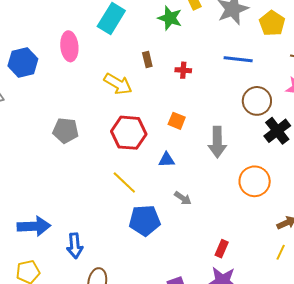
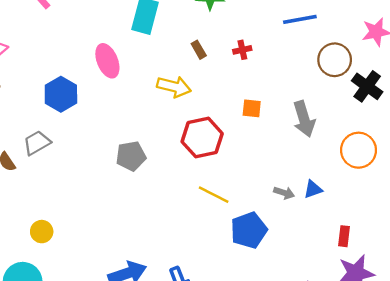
blue triangle: (167, 160) -> (313, 189), moved

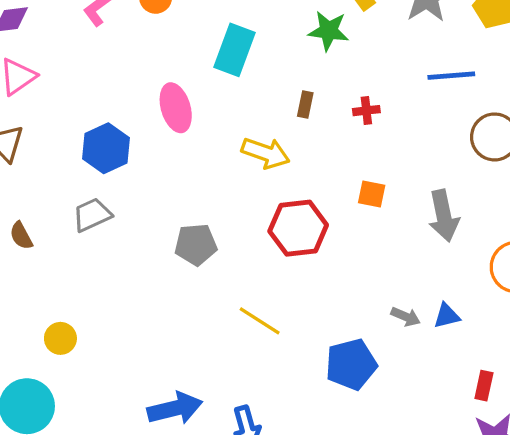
brown rectangle: (199, 50) -> (305, 105), turned 36
gray trapezoid: (37, 143) -> (92, 215), moved
yellow line: (214, 195) -> (260, 321), moved

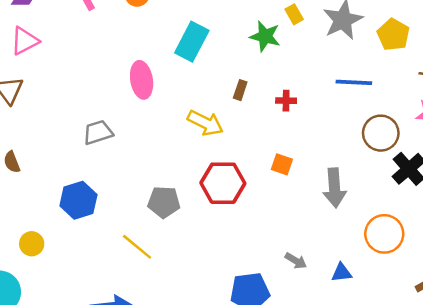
blue hexagon: (106, 148) -> (78, 200), moved
gray trapezoid: (92, 215) -> (98, 132), moved
gray pentagon: (196, 244) -> (164, 202), moved
blue triangle: (447, 316) -> (342, 273), moved
yellow line: (260, 321) -> (137, 247), moved

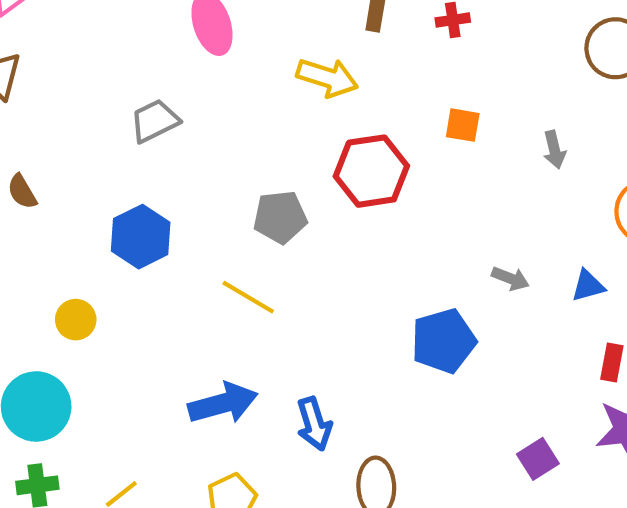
gray arrow: (334, 188) -> (554, 150), size x0.6

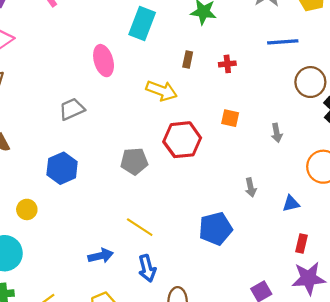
gray arrow: (510, 278) -> (251, 187), moved, turned 54
yellow line: (248, 297) -> (140, 227), moved
blue arrow: (223, 403) -> (101, 256), size x0.7

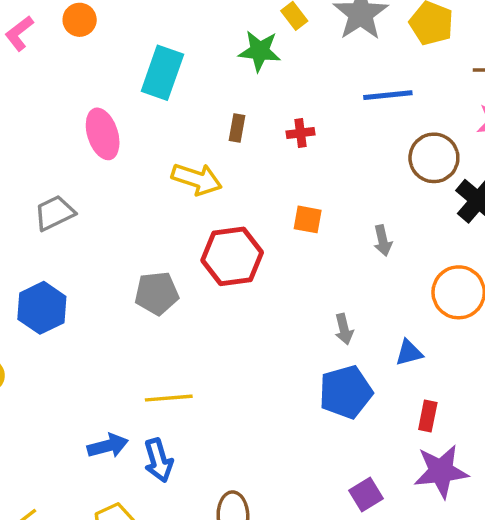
yellow line: (140, 227) -> (169, 398), turned -36
blue pentagon: (215, 229) -> (346, 392), moved
blue arrow: (147, 268) -> (158, 460), moved

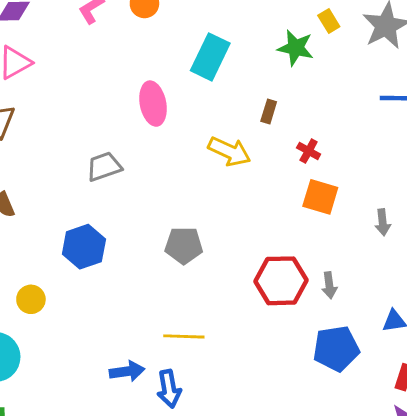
red cross: (300, 133) -> (309, 151), moved, turned 30
orange square: (308, 219) -> (320, 197), size x1.4
red hexagon: (232, 256) -> (281, 281), moved
gray arrow: (344, 329) -> (329, 285), moved

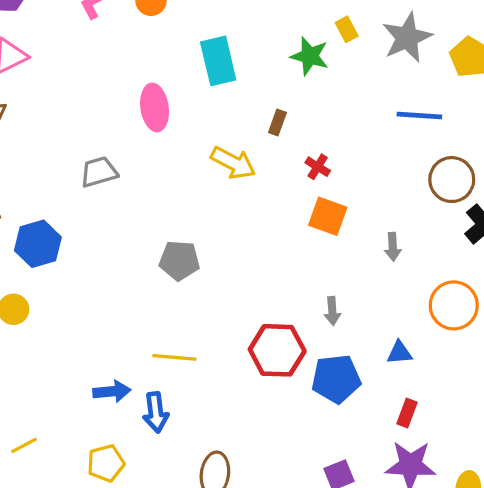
cyan rectangle: (210, 57) -> (218, 61), turned -42
blue hexagon: (84, 247) -> (38, 244), moved
red hexagon: (281, 281) -> (277, 350), moved

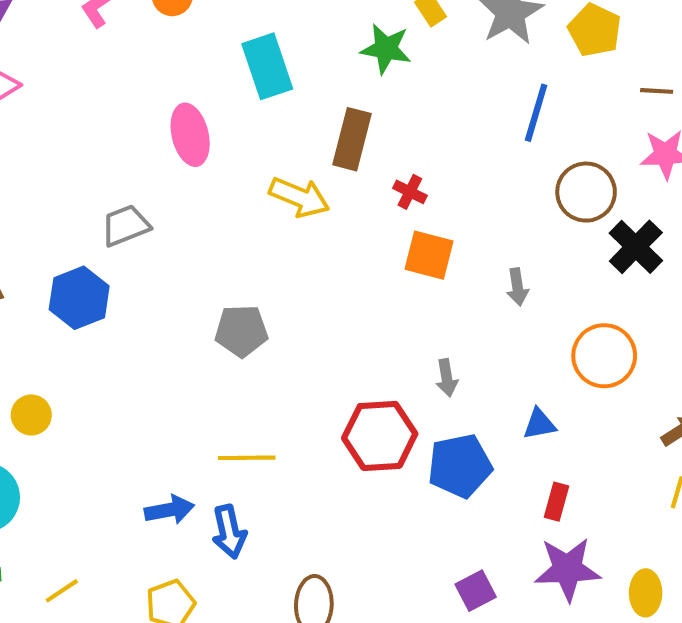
blue line: (419, 116) -> (536, 113), turned -72
brown rectangle: (277, 122) -> (352, 139), size x1.8
blue hexagon: (38, 244) -> (79, 298), moved

